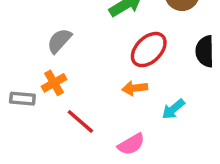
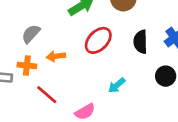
orange cross: (54, 83) -> (27, 65), turned 36
orange arrow: (135, 88) -> (56, 56), moved

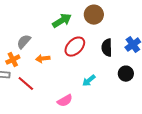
orange cross: (27, 65) -> (13, 60), moved, turned -32
red line: (47, 95) -> (26, 84), moved

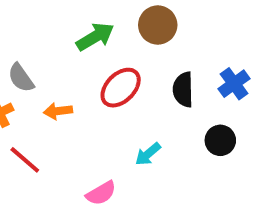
gray semicircle: (24, 42) -> (21, 78), turned -77

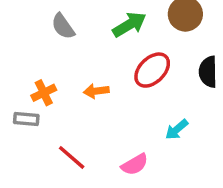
gray semicircle: (21, 78) -> (63, 26), moved
red line: (25, 160) -> (72, 157), moved

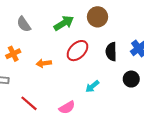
orange cross: (44, 93) -> (13, 54), moved

